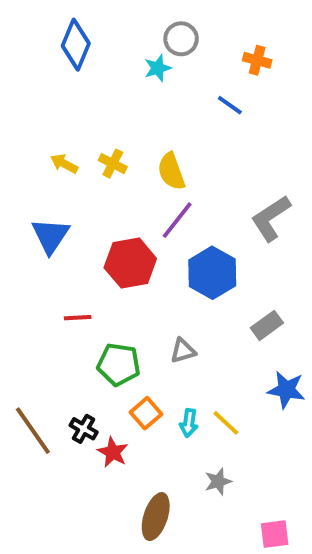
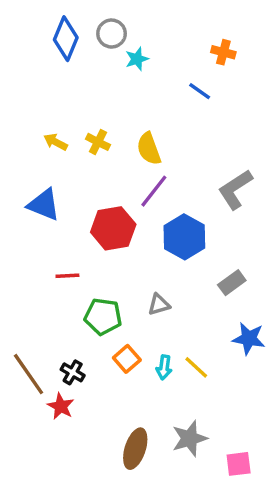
gray circle: (181, 39) -> (112, 34), moved
blue triangle: (50, 236) -> (44, 205), turned -42
red star: (113, 452) -> (61, 406), moved
gray star: (218, 481) -> (189, 438), moved, size x1.5

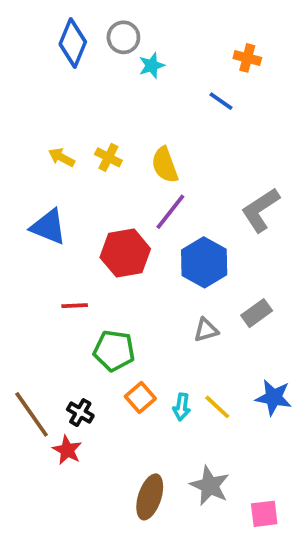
gray triangle: (159, 305) -> (206, 330), moved
blue star: (249, 339) -> (274, 398), moved
gray star: (189, 438) -> (210, 486), turned -30

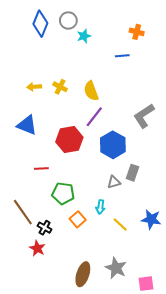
blue line: (221, 101) -> (122, 56), turned -40
yellow arrow: (62, 157) -> (34, 87), turned -32
gray rectangle: (257, 313) -> (133, 173), moved, turned -35
cyan arrow: (182, 407) -> (100, 207), moved
brown line: (32, 414) -> (23, 212), moved

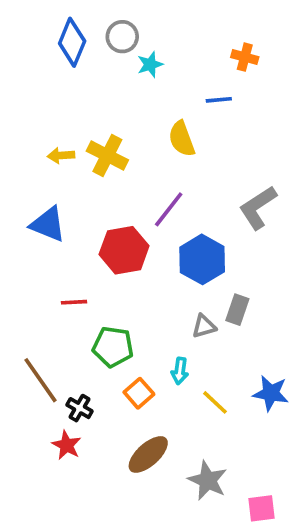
yellow cross: (60, 87) -> (107, 155), size x1.5
yellow semicircle: (91, 91) -> (182, 139), moved
brown ellipse: (83, 274) -> (148, 454), moved, turned 30

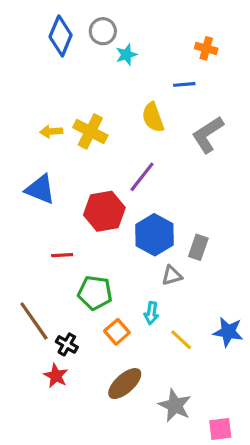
gray L-shape: (258, 207) -> (208, 135), moved
blue hexagon: (202, 259) -> (155, 235), moved
gray rectangle: (237, 310) -> (198, 247), moved

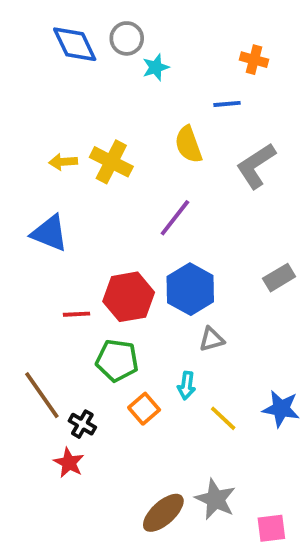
blue diamond: (61, 36) -> (75, 44), turned -48
red hexagon: (104, 211) -> (129, 297), moved
gray rectangle: (198, 247) -> (279, 278), moved, turned 40
brown ellipse: (125, 384) -> (163, 513), moved

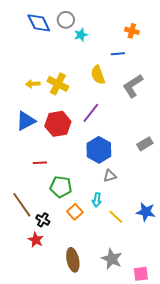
blue triangle: (50, 233) -> (26, 121), turned -50
red hexagon: (129, 297) -> (58, 124), moved
brown ellipse: (163, 513) -> (73, 260), moved, turned -60

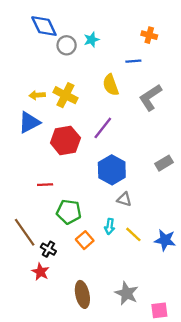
gray circle: (66, 20) -> (67, 45), moved
blue triangle: (26, 121) -> (29, 122), moved
gray triangle: (110, 176) -> (124, 199), turned 32
yellow line: (116, 217) -> (133, 234), moved

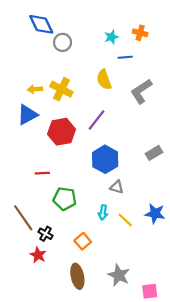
cyan star: (91, 40) -> (111, 37), moved
orange square: (85, 240) -> (83, 241), moved
blue star: (165, 240) -> (155, 214), moved

